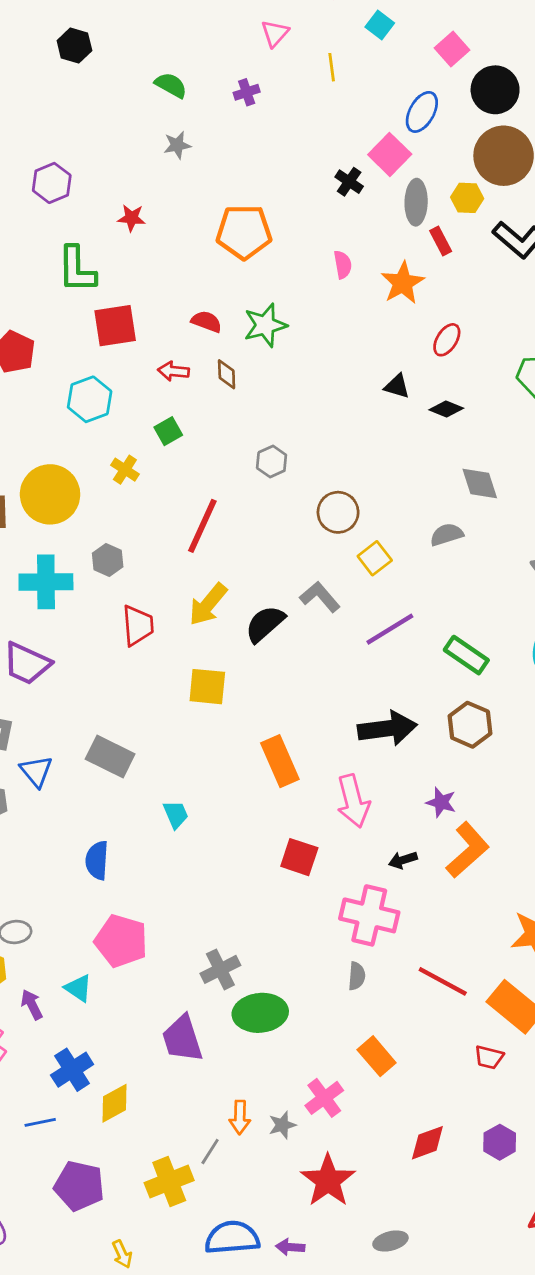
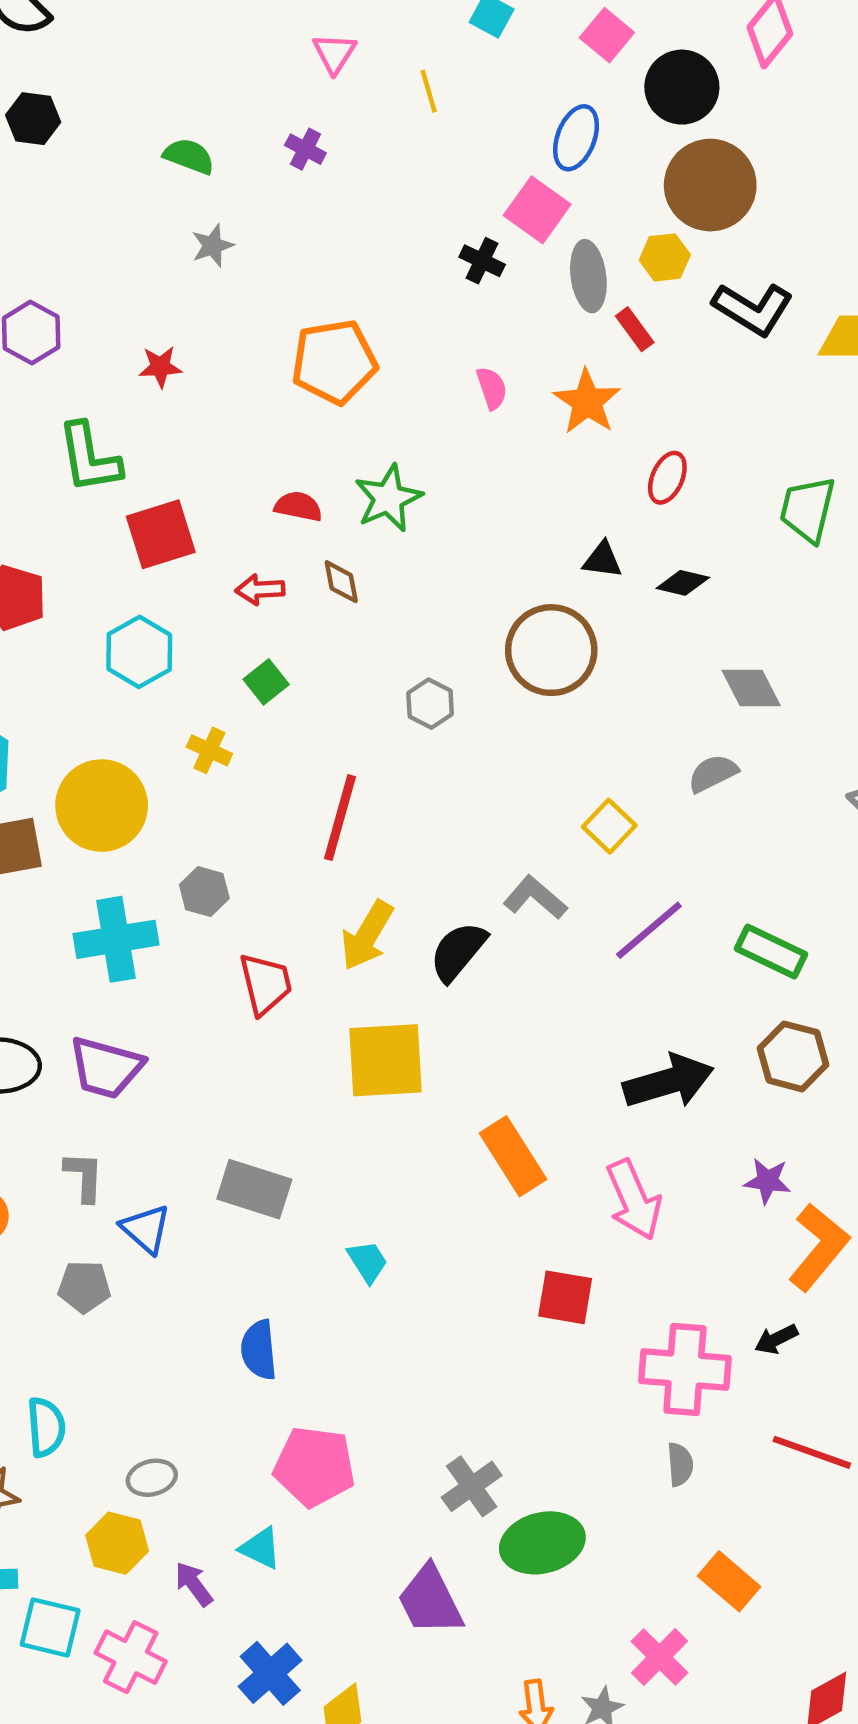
purple cross: (247, 92) -> (305, 149), turned -35
brown circle: (338, 512) -> (551, 650), moved, size x1.4
yellow square: (207, 687) -> (386, 1060), size x1.4
black arrow: (403, 860) -> (776, 1339), moved

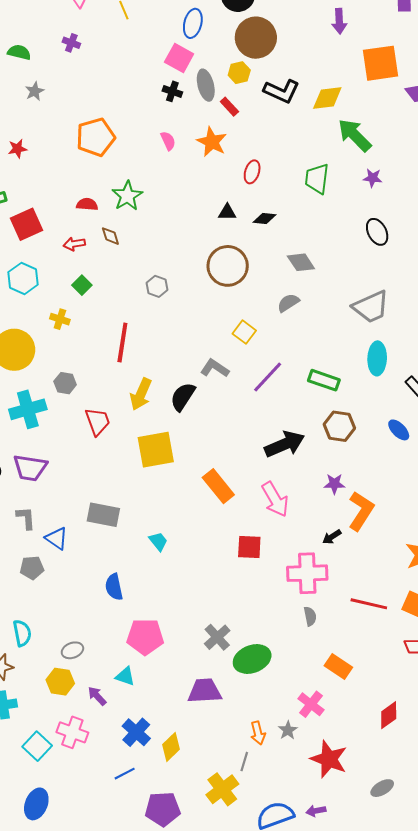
black cross: (482, 261) -> (172, 91), moved
brown circle: (551, 650) -> (228, 266), moved
black arrow: (776, 1339) -> (332, 537), moved
purple trapezoid: (430, 1600) -> (205, 691), turned 120
cyan square: (50, 1627) -> (37, 746), moved, turned 36

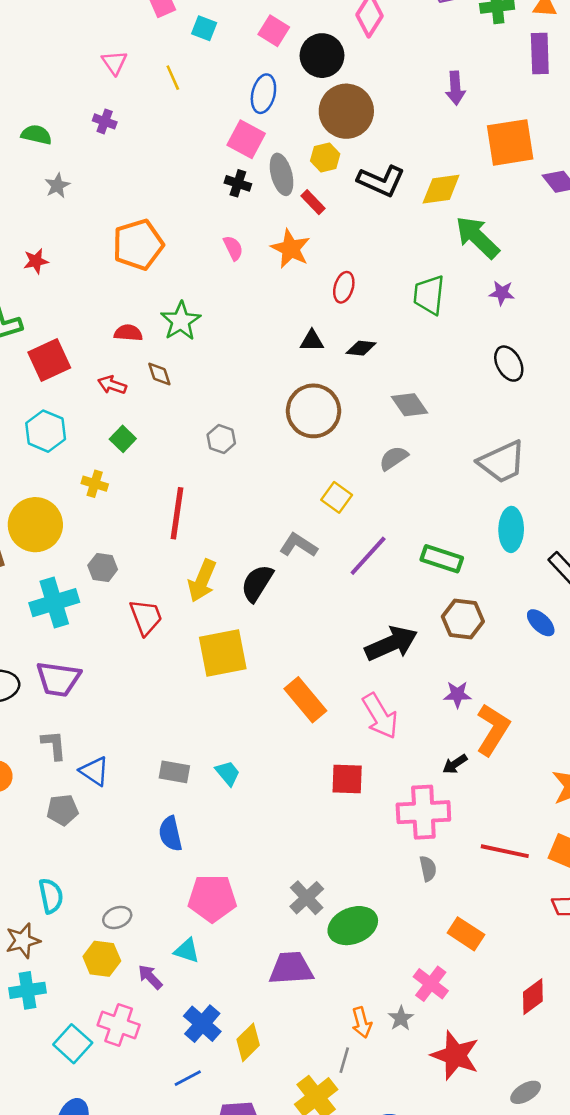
red arrow: (74, 244) -> (112, 385), turned 30
gray rectangle: (103, 515) -> (174, 772), moved, size x0.7

